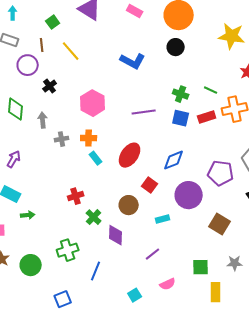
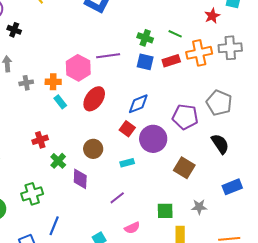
black cross: (50, 86) -> (14, 30), turned -32
pink hexagon: (93, 103) -> (78, 68), moved
red square: (150, 185) -> (127, 129), moved
blue line: (96, 271) -> (54, 226), moved

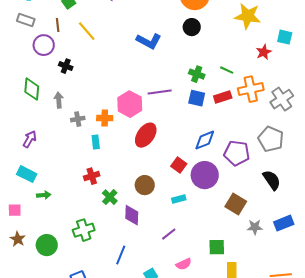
gray cross: (230, 48) -> (282, 99), moved, turned -30
cyan rectangle: (60, 102) -> (96, 142), moved, turned 32
blue diamond: (138, 104) -> (205, 140), moved
gray star: (199, 207) -> (255, 227), moved
blue line: (54, 226) -> (121, 255), moved

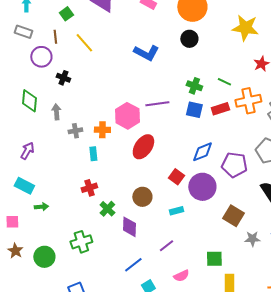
blue line: (121, 255) -> (133, 265), moved, turned 30

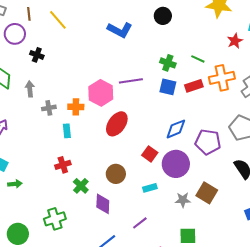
gray star: (252, 239) -> (183, 200), moved

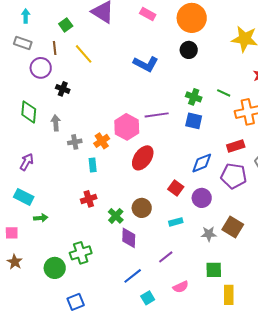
red rectangle: (194, 86) -> (236, 146), moved
orange cross: (76, 107) -> (102, 141), turned -35
purple circle: (176, 164) -> (202, 198), size x0.7
green cross: (81, 186) -> (116, 216), moved
green circle: (18, 234) -> (55, 268), moved

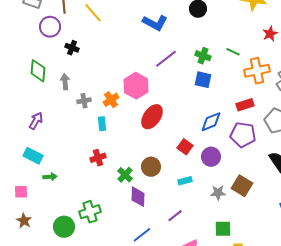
purple line: (157, 115) -> (166, 59), moved, turned -30

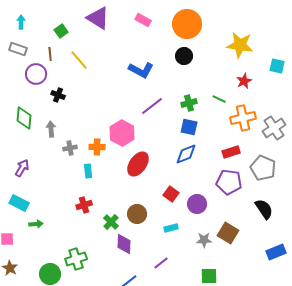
red star: (270, 34) -> (244, 81), moved
green cross: (203, 56) -> (189, 103), turned -35
orange cross: (111, 100) -> (97, 147), turned 35
blue diamond: (211, 122) -> (186, 154), moved

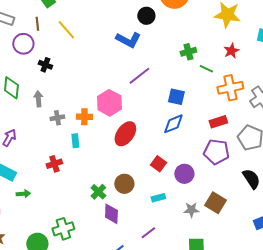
black circle: (184, 56) -> (146, 16), moved
green cross: (189, 103) -> (188, 52), moved
red cross: (84, 205) -> (54, 164), moved

